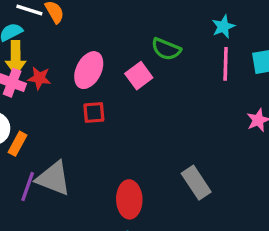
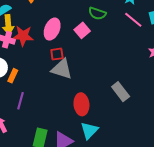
pink line: (226, 64) -> (133, 20), turned -48
red star: (39, 78) -> (23, 36), size x1.5
gray triangle: (53, 178) -> (62, 69), moved

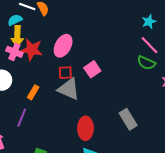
green semicircle: (97, 13) -> (146, 63), moved
pink square: (82, 30) -> (92, 69), moved
orange rectangle: (13, 76) -> (33, 92), moved

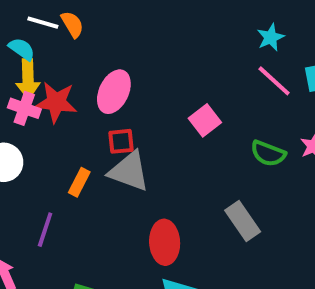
cyan semicircle: (15, 20) -> (22, 49), turned 64
green semicircle: (146, 63) -> (268, 153), moved
pink square: (92, 69) -> (205, 120), moved
orange rectangle: (33, 92) -> (79, 182), moved

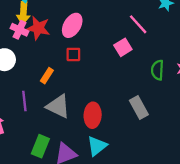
pink line: (274, 81) -> (138, 24), moved
green semicircle: (268, 153) -> (157, 70), turned 66
gray triangle: (129, 171) -> (58, 106), moved
purple line: (45, 230) -> (24, 101), turned -30

